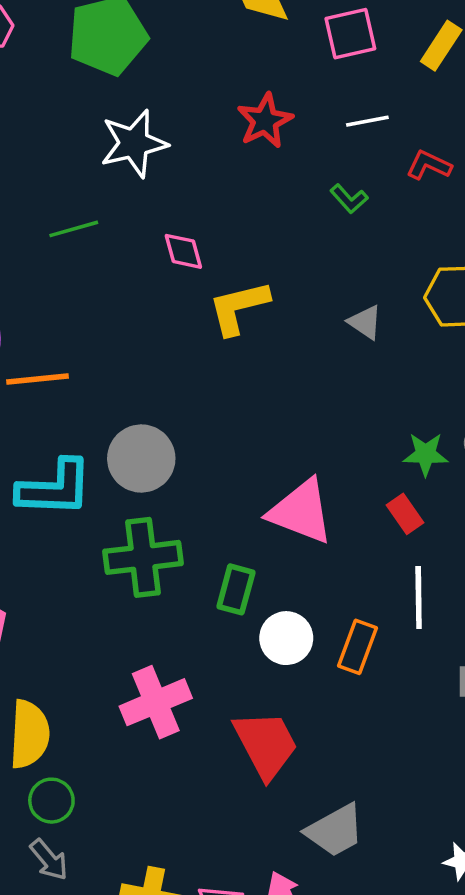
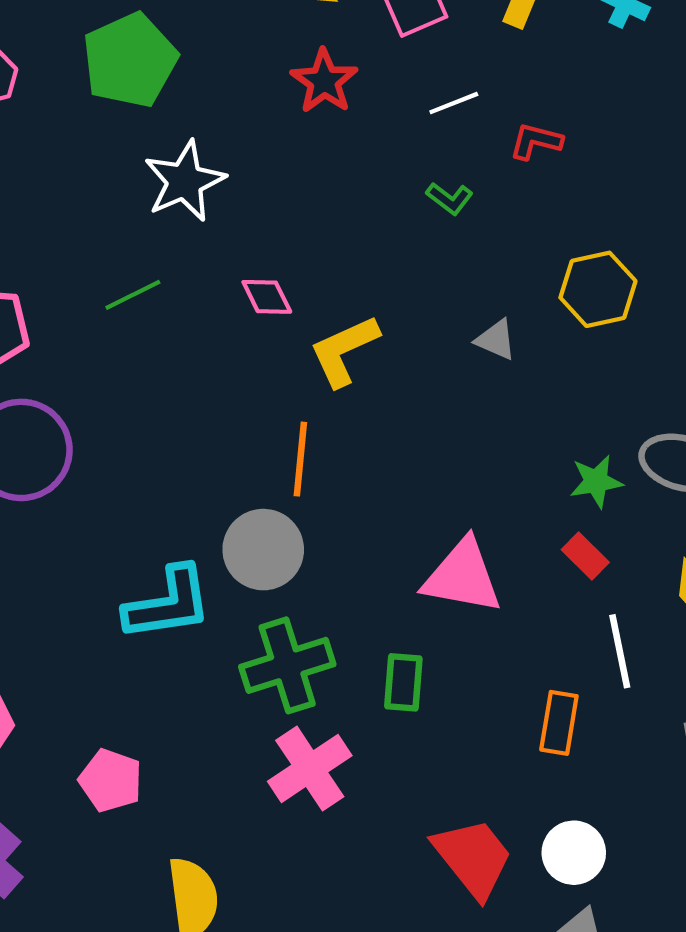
red star: (265, 121) -> (324, 81), moved
orange line: (37, 379) -> (300, 459), moved, turned -68
white circle: (286, 638) -> (574, 853), moved
pink cross: (156, 702) -> (310, 769), moved

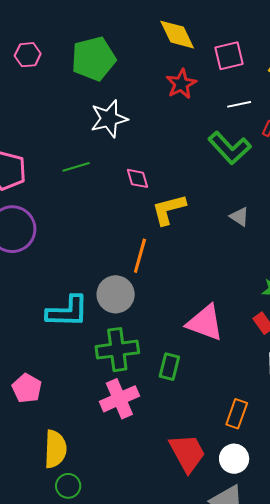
green L-shape: (450, 198) -> (229, 148), size x2.0
orange rectangle: (559, 723) -> (237, 414), moved

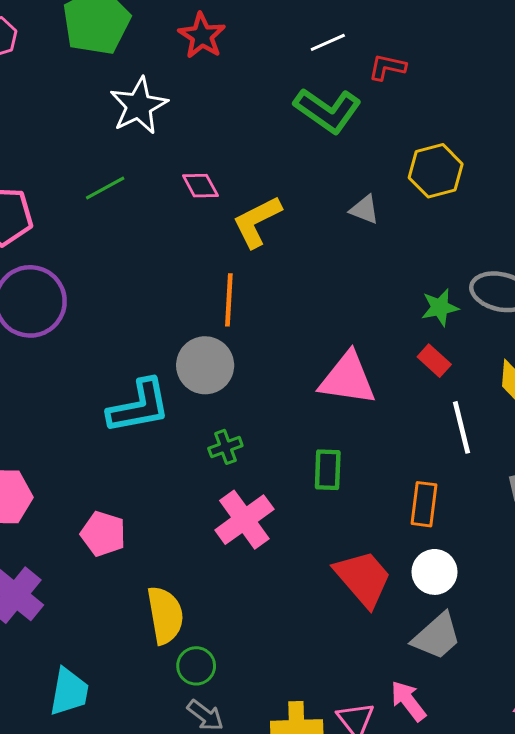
red star: (181, 84) -> (202, 36), moved
green cross: (117, 350) -> (225, 447), size x0.5
green rectangle: (169, 367) -> (328, 470), moved

